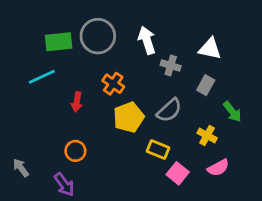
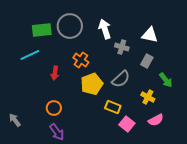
purple arrow: (64, 185) -> (57, 132), moved

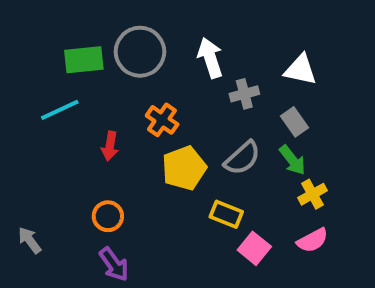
gray cross: (122, 47) -> (244, 94), turned -32
gray rectangle: (147, 61) -> (294, 122), turned -64
green arrow: (166, 80) -> (292, 160), moved
yellow cross: (148, 97) -> (312, 194), moved, turned 32

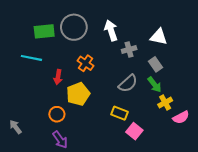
cyan line: (60, 110) -> (31, 58), turned 36
yellow pentagon: (184, 168) -> (78, 94), moved
pink semicircle: (312, 240) -> (181, 117), moved

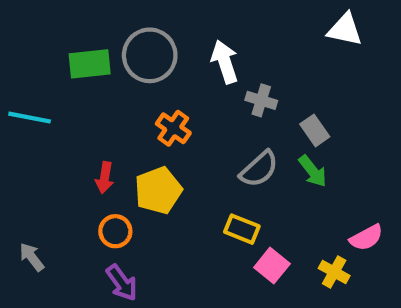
white triangle: (159, 37) -> (345, 30), moved
gray cross: (129, 49) -> (261, 100), turned 32
cyan line: (31, 58) -> (30, 118), moved
red arrow: (58, 77) -> (105, 178), moved
yellow cross: (165, 103) -> (334, 272), moved, turned -32

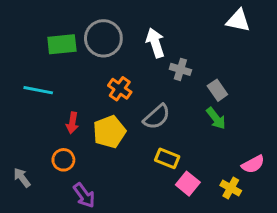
cyan line: (30, 118) -> (38, 90), moved
gray semicircle: (259, 169) -> (157, 117), moved
orange circle: (115, 231) -> (63, 160), moved

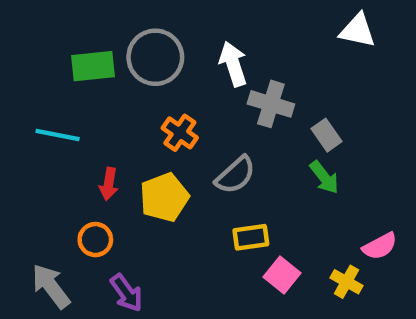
gray cross: (180, 69) -> (271, 104), size x1.4
yellow rectangle: (167, 158) -> (251, 237), turned -30
gray arrow: (22, 178) -> (51, 286), moved, size x1.5

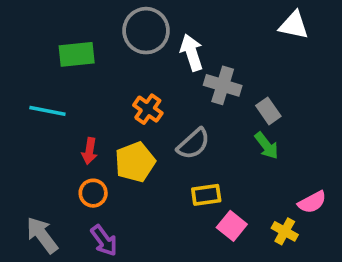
gray circle: (155, 57) -> (146, 31), moved
orange circle: (95, 240) -> (93, 193), moved

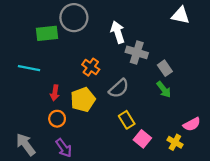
gray circle: (146, 31) -> (74, 18), moved
yellow rectangle: (206, 195) -> (127, 120), turned 66

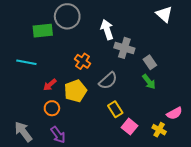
white triangle: (181, 15) -> (164, 14), turned 30
red arrow: (55, 93) -> (50, 85), turned 40

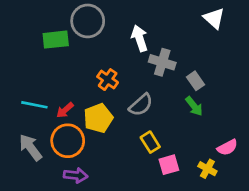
cyan line: (26, 62) -> (34, 105), moved
orange circle: (52, 108) -> (68, 141), size x1.6
pink square: (130, 127) -> (169, 165), turned 35
gray arrow: (23, 132) -> (30, 147), moved
purple arrow: (58, 135) -> (76, 175), turned -48

